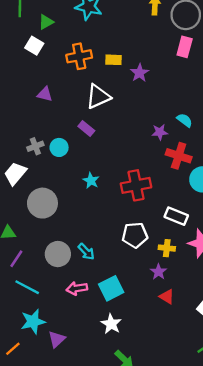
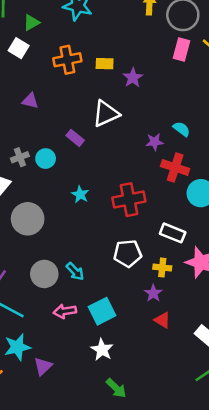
white triangle: (98, 97) -> (106, 114), moved

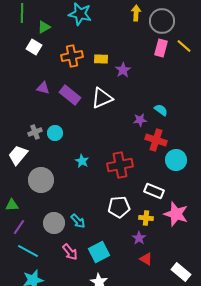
purple rectangle: (75, 138) -> (70, 95), moved, size x1.5
pink arrow: (65, 311) -> (70, 252), turned -120

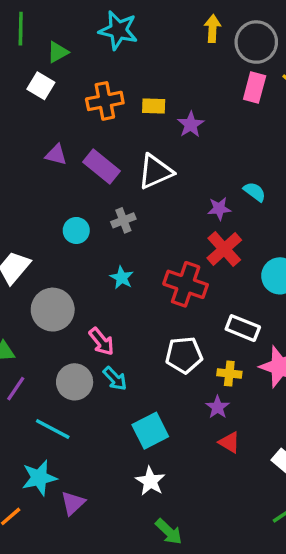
gray cross: (35, 132) -> (123, 220), moved
red cross: (156, 140) -> (224, 249), moved, turned 30
red cross: (120, 165) -> (186, 284), turned 30
cyan line: (28, 251) -> (53, 429), moved
pink arrow: (70, 252) -> (101, 342), moved

